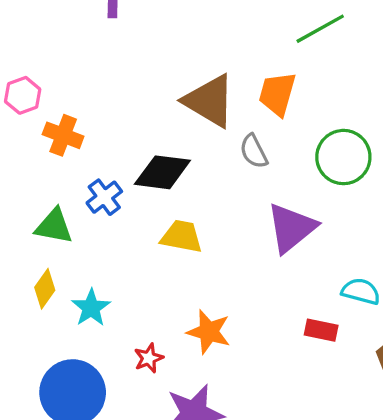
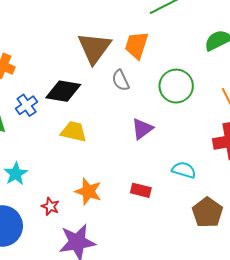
brown triangle: (209, 101) -> (94, 48), turned 33
purple triangle: (291, 228) -> (142, 129), size x0.7
red rectangle: (321, 330) -> (141, 190), moved
red star: (149, 358) -> (50, 206), turned -30

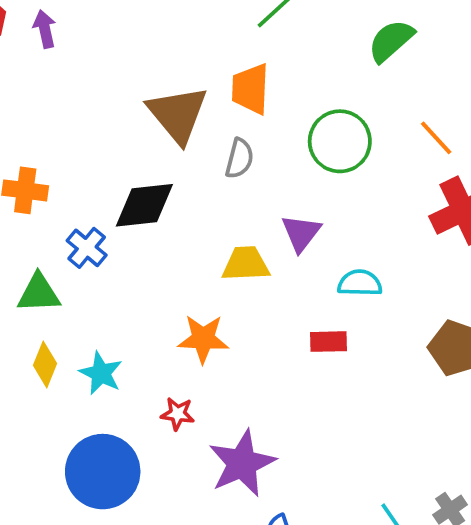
gray semicircle: (121, 80) -> (239, 158), turned -125
yellow trapezoid: (74, 132) -> (246, 264), moved
cyan semicircle: (184, 170) -> (360, 283), moved
orange star: (88, 191) -> (203, 339), moved

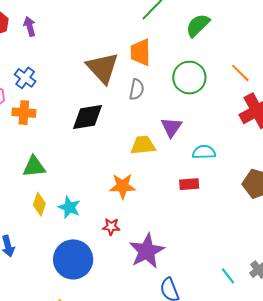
green semicircle: (391, 41) -> (198, 25), moved
blue cross: (87, 248) -> (25, 78), moved

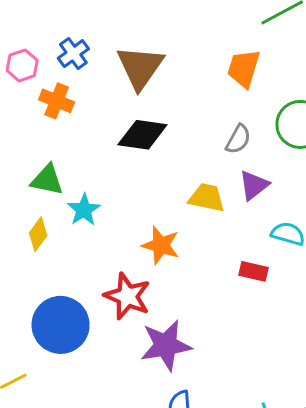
brown triangle: (103, 68) -> (140, 67), moved
gray semicircle: (137, 89) -> (238, 139), moved
cyan star: (69, 207) -> (84, 210), moved
red star: (111, 227) -> (127, 296), size x1.8

